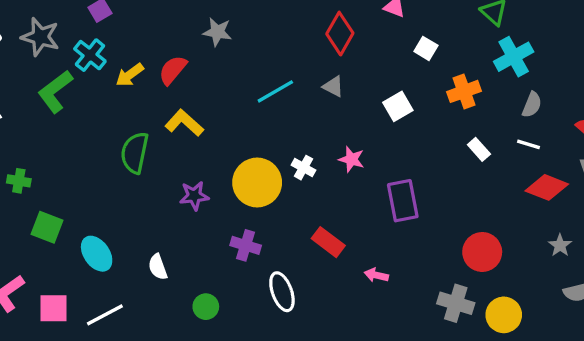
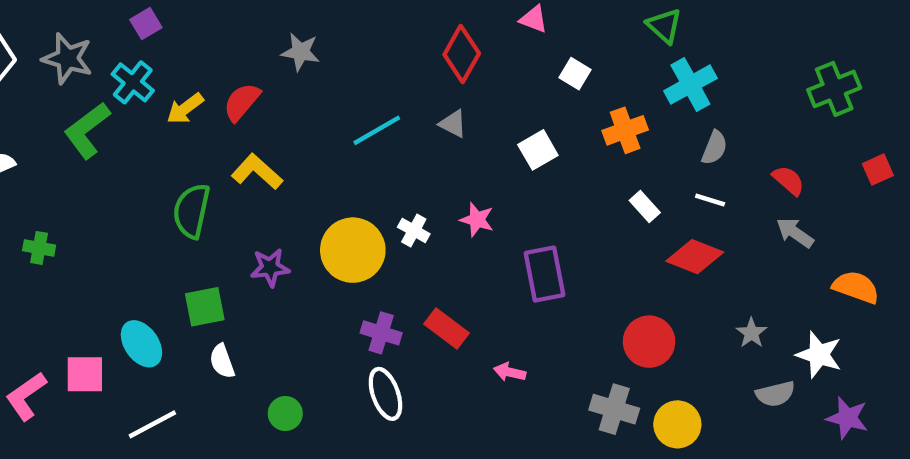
red diamond: (547, 187) -> (695, 257), moved
green square: (47, 227) -> (205, 307), moved, turned -32
purple cross: (246, 245) -> (381, 333), moved
pink square: (54, 308) -> (85, 374), moved

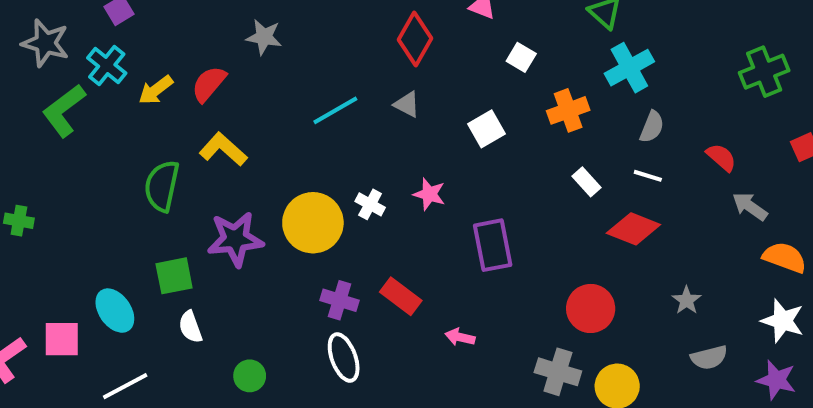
gray arrow: (795, 233) -> (750, 206), moved
purple star: (270, 268) -> (235, 239), size x1.5
white star: (819, 355) -> (783, 321), moved

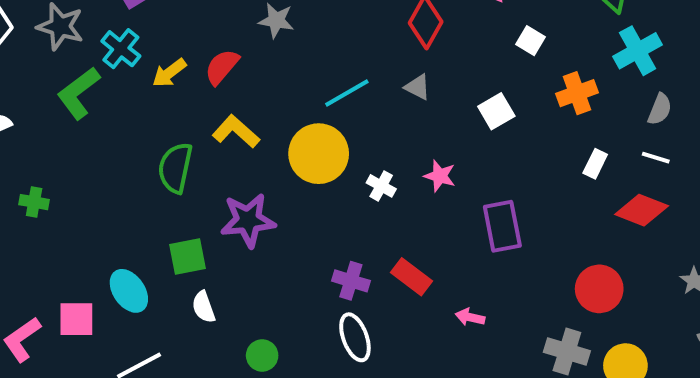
white rectangle: (587, 182) -> (595, 164), turned 68
yellow circle: (313, 223) -> (319, 154), moved

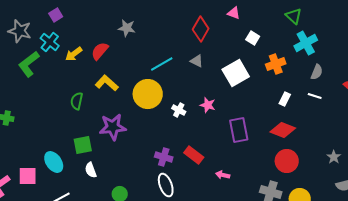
white square: (496, 111) -> (236, 73), size x1.5
green semicircle: (175, 168) -> (77, 101), size x0.7
red diamond: (642, 210) -> (283, 130), moved

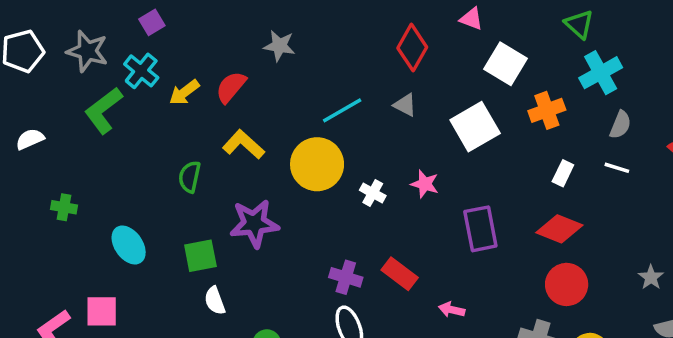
white square: (253, 38) -> (506, 64), size x1.6
cyan ellipse: (54, 162) -> (129, 245), moved

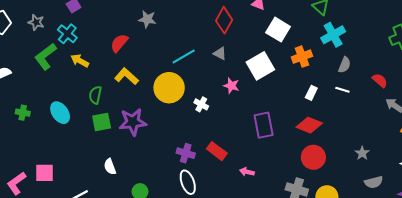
gray star: (87, 51) -> (36, 22), size x0.7
yellow arrow: (184, 92) -> (80, 61), moved, turned 66
pink star: (425, 184) -> (231, 86), moved
cyan ellipse: (129, 245) -> (60, 113), moved
green square: (200, 256) -> (102, 122), moved

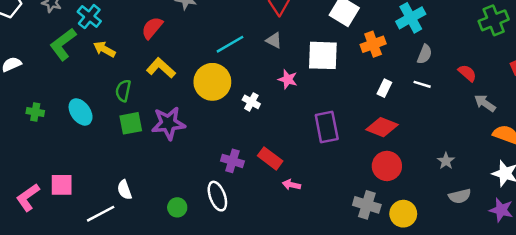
white square: (260, 66) -> (323, 55), turned 32
white semicircle: (110, 167) -> (124, 190), moved
pink arrow: (247, 172) -> (291, 185), moved
white ellipse: (188, 182) -> (217, 196), moved

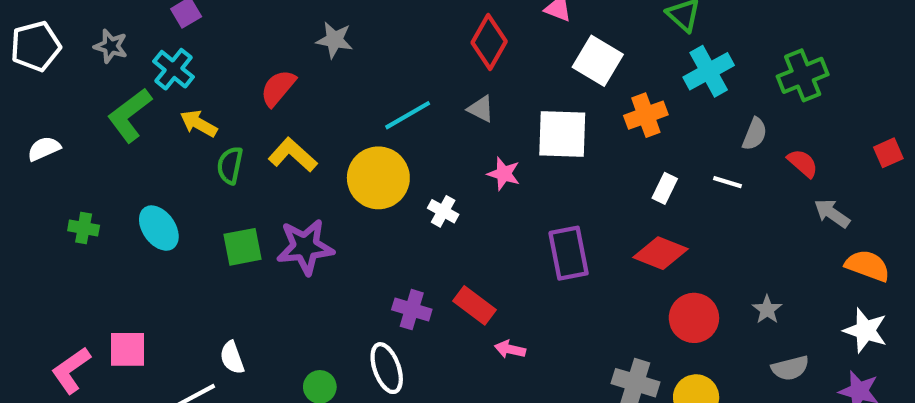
green cross: (494, 20) -> (803, 75), moved
gray semicircle: (425, 54) -> (755, 134), moved
green semicircle: (123, 91) -> (230, 165), moved
red circle: (387, 166) -> (694, 318), moved

